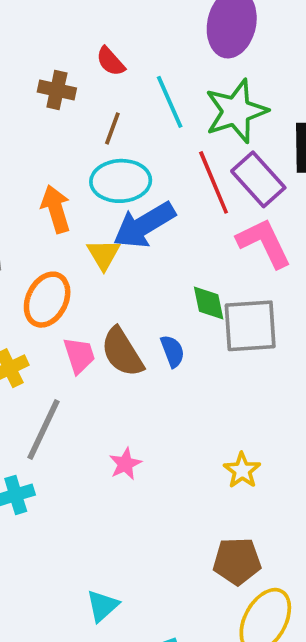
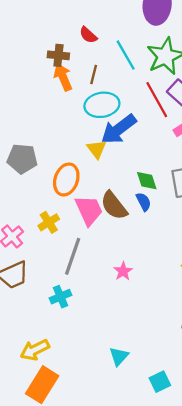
orange arrow: (56, 209) -> (63, 77), moved
green diamond: (209, 303) -> (147, 181), moved
pink trapezoid: (79, 355) -> (89, 210), size x1.4

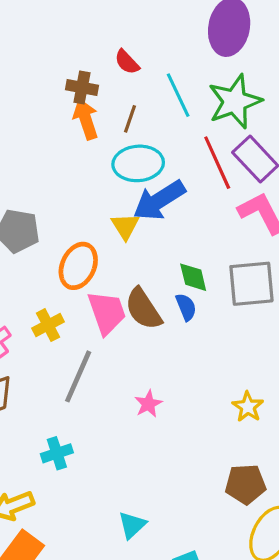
cyan cross: (60, 297) -> (57, 453), moved

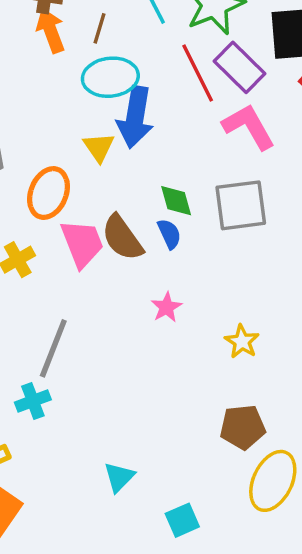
blue arrow: (159, 200) -> (135, 117), turned -46
gray line: (78, 376) -> (53, 348), moved
pink star: (148, 404) -> (167, 307), moved

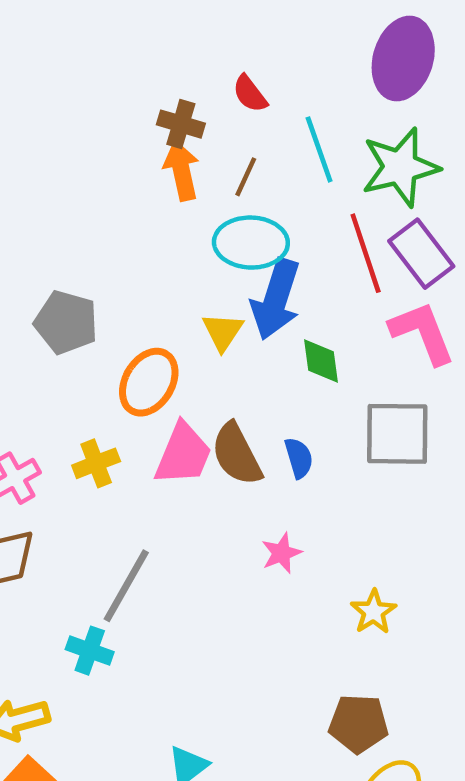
green diamond: (176, 201) -> (321, 361), moved
pink trapezoid: (82, 243) -> (183, 454), turned 36
cyan cross: (33, 401) -> (90, 651), turned 32

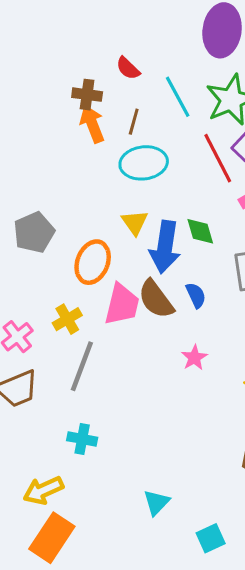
blue arrow: (276, 299) -> (165, 247), moved
gray pentagon: (66, 322) -> (34, 232), turned -30
gray line: (126, 586) -> (82, 366), moved

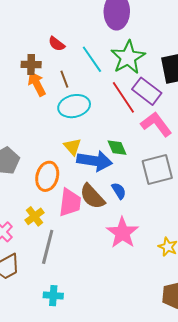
brown line: (134, 122) -> (64, 79), turned -30
blue arrow: (165, 247) -> (95, 161), turned -84
pink star: (194, 358) -> (122, 233), size x1.8

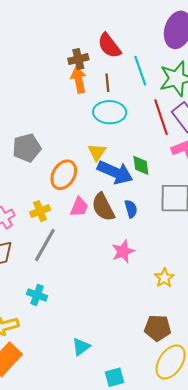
red semicircle: (57, 44) -> (109, 46), size x1.5
brown cross: (31, 64) -> (78, 59), turned -30
pink trapezoid: (70, 202) -> (79, 207), size x0.7
pink star: (122, 233) -> (123, 251), size x0.7

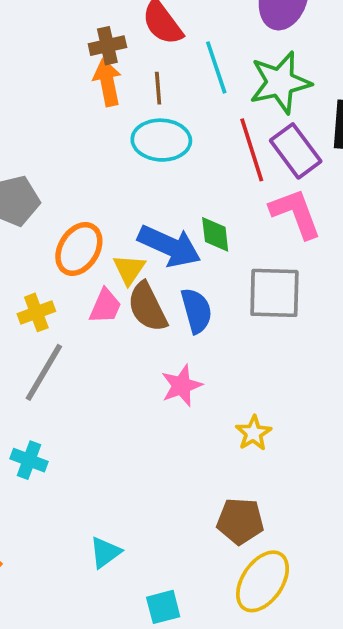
yellow triangle: (97, 152) -> (129, 269), moved
blue semicircle: (131, 209) -> (196, 311), size x1.4

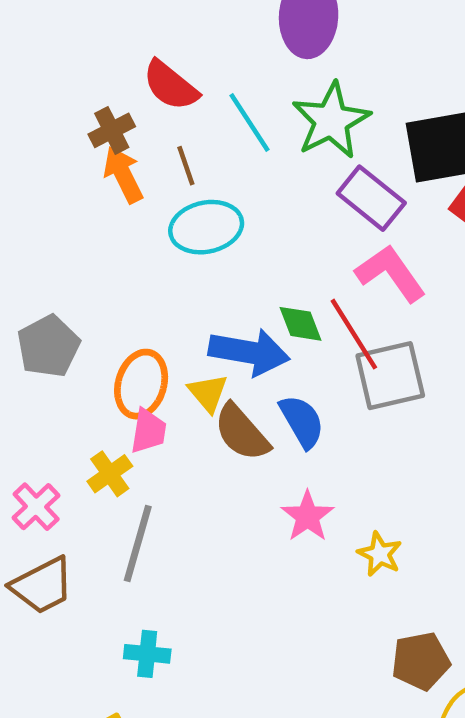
red line: (252, 150) -> (354, 334), moved
pink trapezoid: (105, 306) -> (148, 431), moved
yellow star: (253, 433) -> (380, 554), moved

